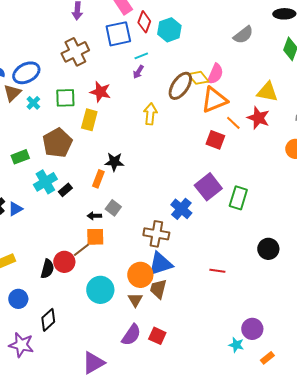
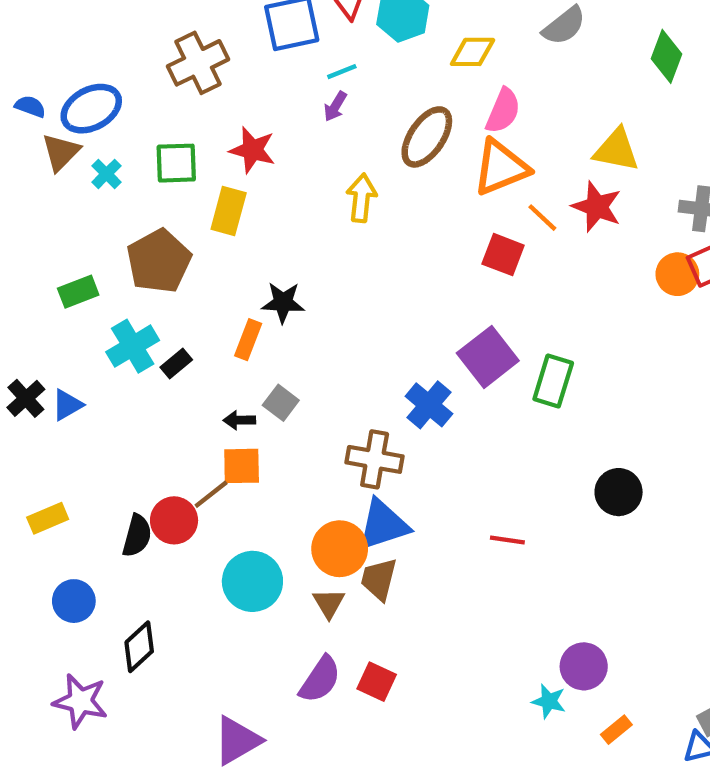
yellow diamond: (198, 78) -> (473, 52), moved, turned -50

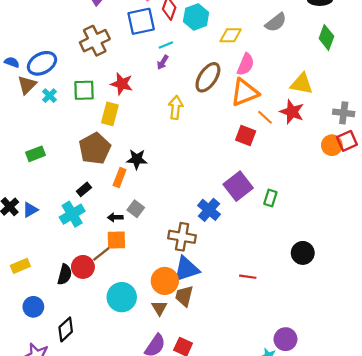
brown pentagon: (159, 261) -> (95, 148), moved
cyan cross: (133, 346) -> (72, 214), moved
green rectangle: (553, 381) -> (270, 198), size x0.7

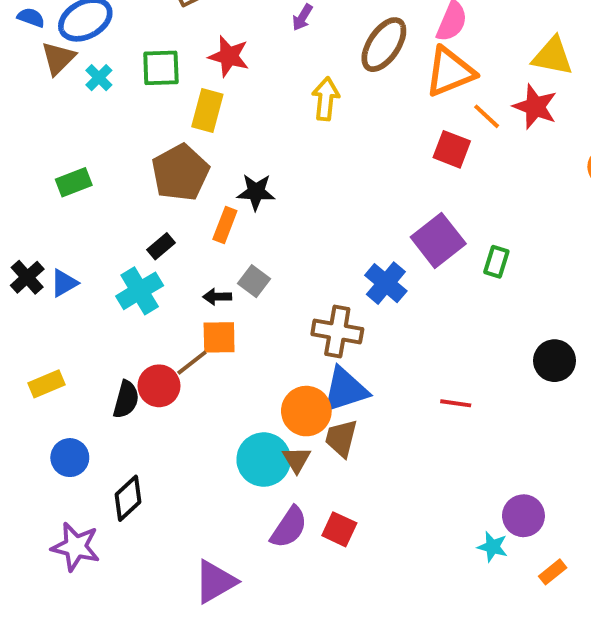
cyan circle: (122, 297) -> (264, 460), moved

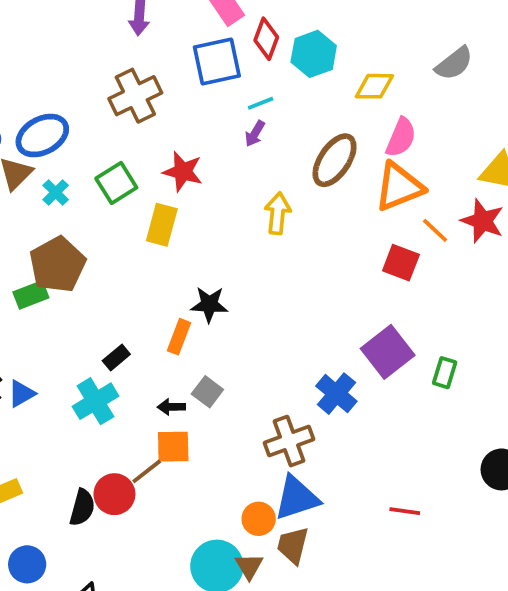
green square: (161, 68) -> (116, 183), turned -30
brown pentagon: (180, 173) -> (57, 265), moved
brown cross: (337, 332) -> (289, 441), turned -30
orange circle: (306, 411) -> (259, 519), size x0.7

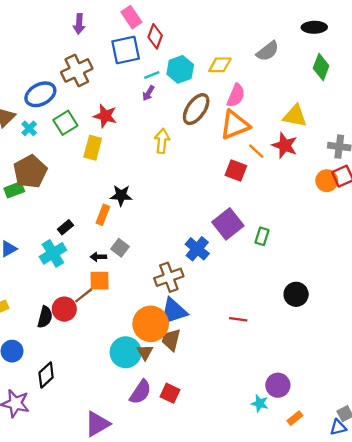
cyan hexagon: (314, 54) -> (180, 69), moved
blue ellipse: (42, 136) -> (40, 94), moved
orange circle: (259, 519) -> (151, 324), size x1.8

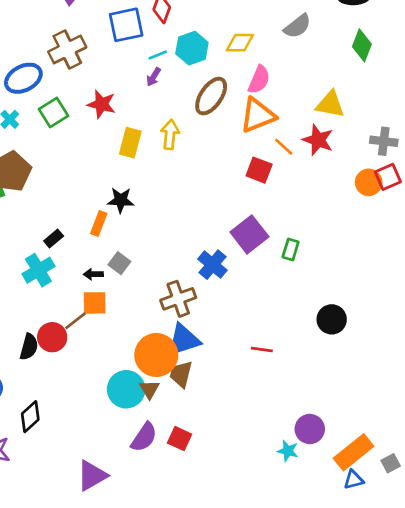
yellow rectangle: (93, 148) -> (130, 143), moved
orange rectangle: (295, 418) -> (354, 452), moved, size x2.0
blue triangle: (338, 427) -> (354, 480), moved

